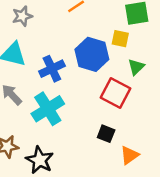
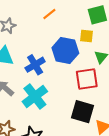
red square: (116, 93) -> (87, 79), turned -30
black square: (106, 134) -> (82, 112), size x1.6

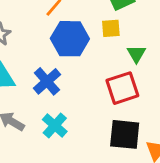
blue hexagon: (65, 51) -> (70, 39), moved
cyan cross: (35, 96) -> (55, 126), size x0.7

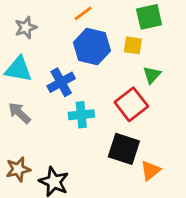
red square: (122, 88) -> (131, 104), turned -32
cyan cross: (55, 126) -> (81, 115), moved, turned 30

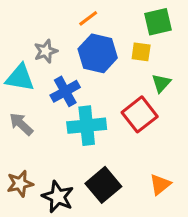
gray star: (26, 28) -> (46, 51), moved
cyan cross: (81, 115) -> (87, 126), size x1.4
black square: (124, 149) -> (103, 185), moved, turned 32

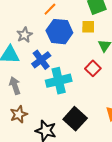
red square: (140, 114) -> (93, 68), size x0.7
gray arrow: (21, 124) -> (15, 86), turned 36
brown star: (20, 184) -> (19, 114), moved

